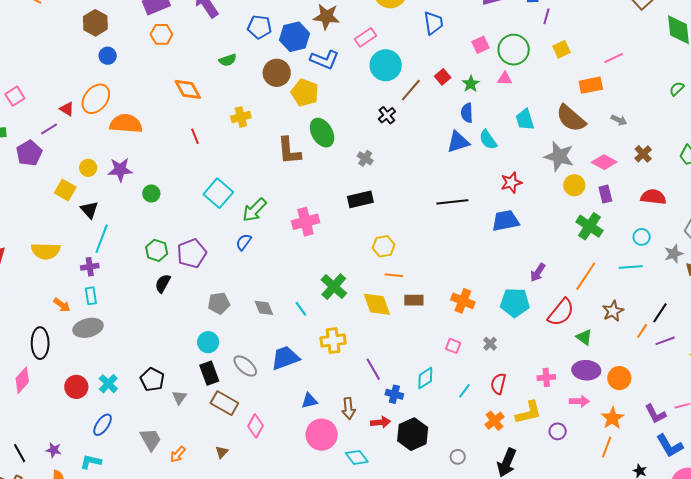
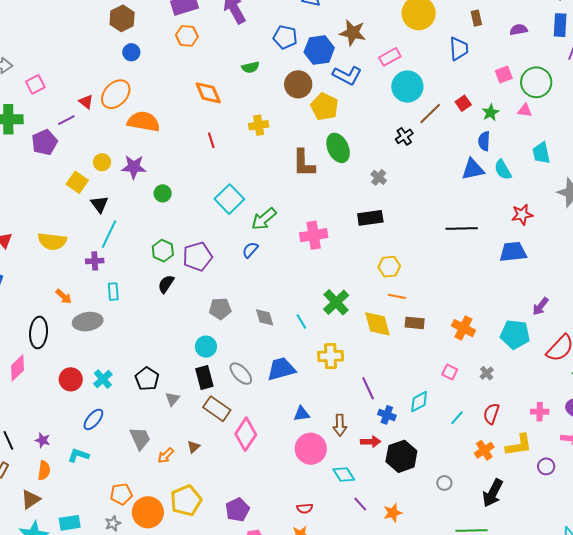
cyan rectangle: (91, 296) -> (113, 292), moved
pink diamond: (256, 426) -> (246, 434), size x1.4
brown triangle: (222, 452) -> (194, 447), moved

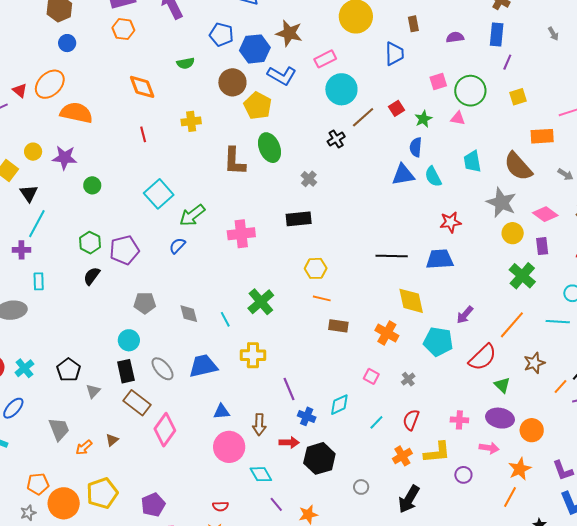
black line: (462, 229) -> (392, 256), moved
yellow diamond: (377, 324) -> (411, 301), moved

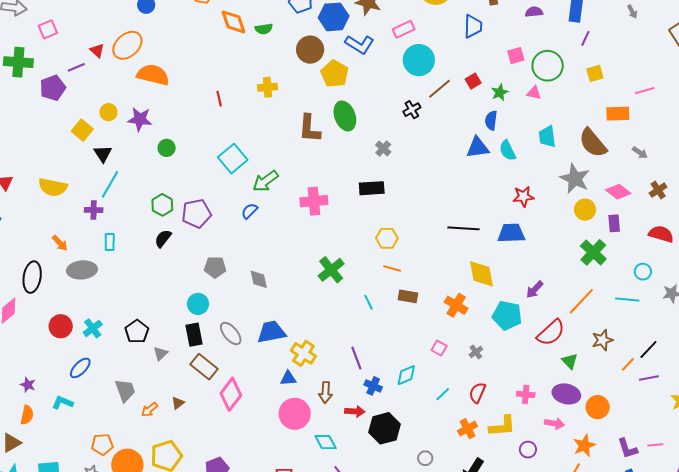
orange diamond: (142, 87) -> (234, 22), moved
cyan line: (225, 319) -> (368, 302), moved
yellow cross: (253, 355) -> (303, 353), moved, turned 30

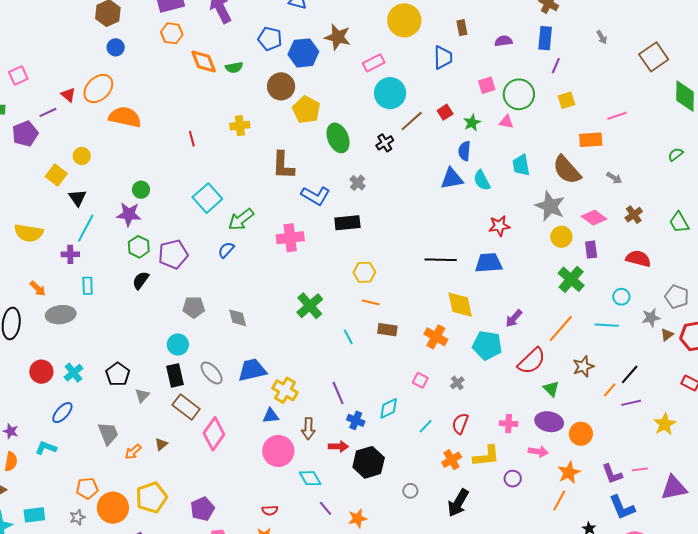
blue L-shape: (360, 44) -> (316, 196), moved
green ellipse: (345, 116) -> (338, 138), moved
purple star: (140, 119) -> (129, 214), moved

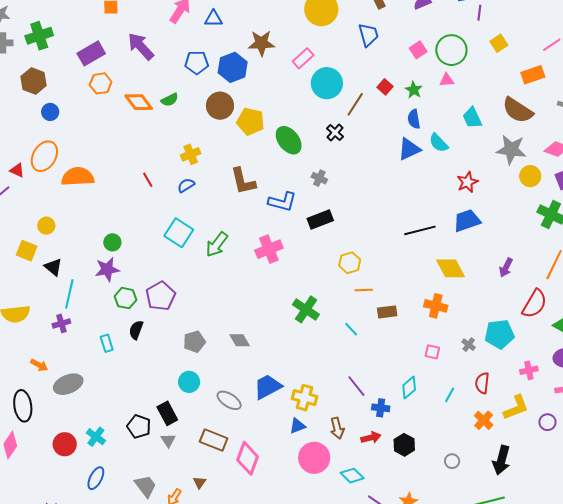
blue semicircle: (226, 250) -> (186, 185), moved, turned 30
cyan rectangle: (88, 286) -> (107, 343), moved
cyan pentagon: (487, 345) -> (499, 334), moved
black rectangle: (175, 375) -> (167, 413), moved
black hexagon: (369, 462) -> (404, 445), size x0.7

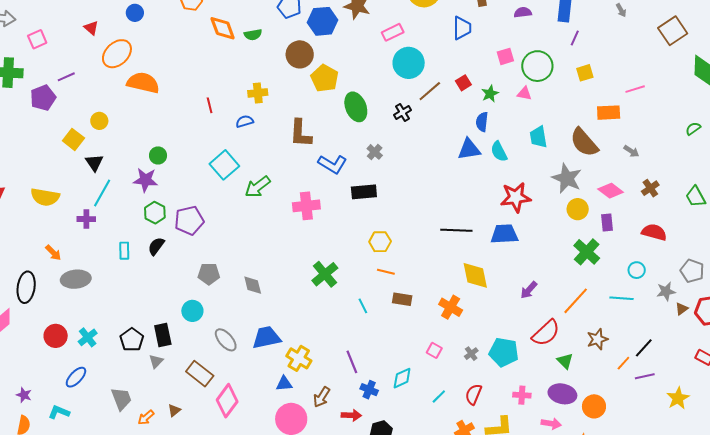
red triangle: (17, 170) -> (91, 28), moved
red star: (467, 182) -> (516, 197), size x1.4
brown arrow: (337, 428) -> (322, 397), turned 30

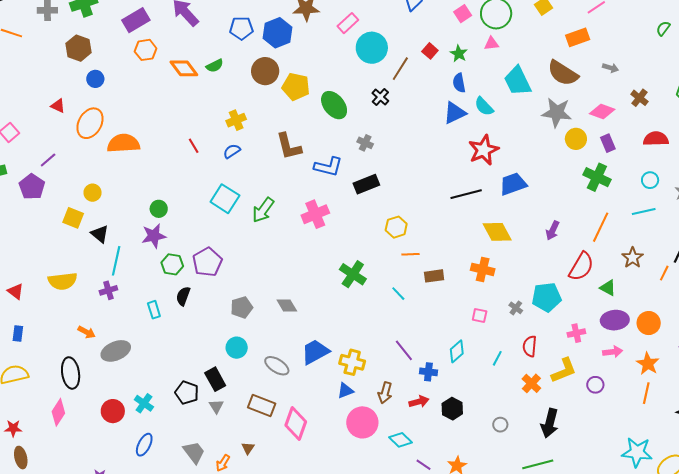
cyan trapezoid: (538, 137) -> (518, 81), size x1.4
red star: (516, 197) -> (484, 150), moved

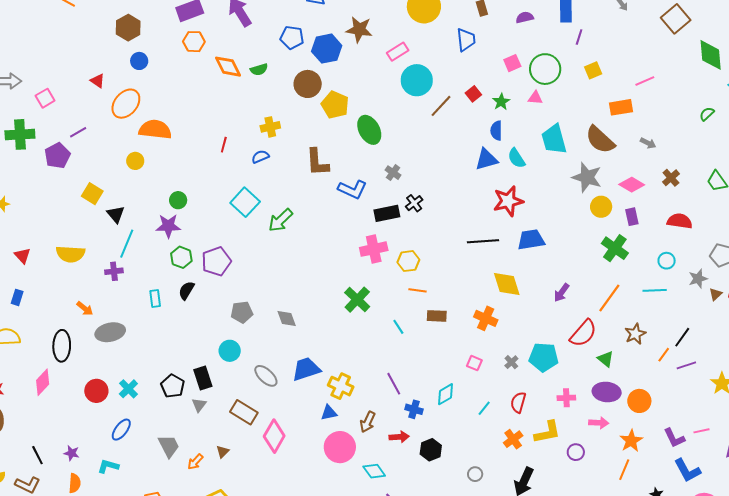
black cross: (380, 97) -> (414, 203), moved
red line: (194, 146) -> (224, 145), turned 35
yellow circle: (93, 193) -> (135, 161), moved
pink cross: (315, 214) -> (374, 249), moved

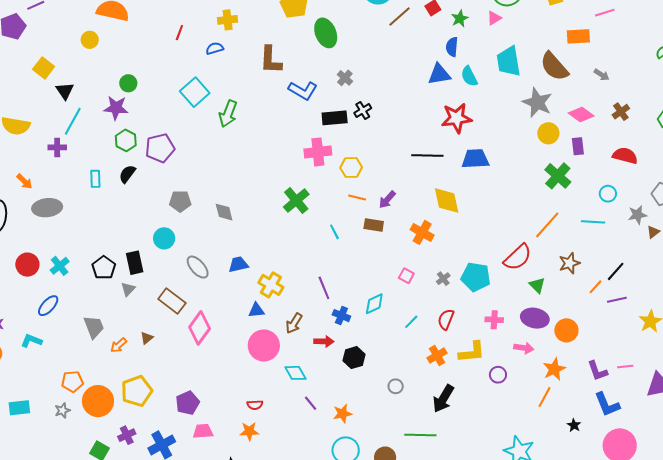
pink triangle: (535, 98) -> (494, 18), turned -42
green arrow: (281, 220) -> (228, 114), turned -32
purple arrow: (562, 293) -> (387, 200), moved
blue trapezoid: (306, 369) -> (238, 264), size x0.7

